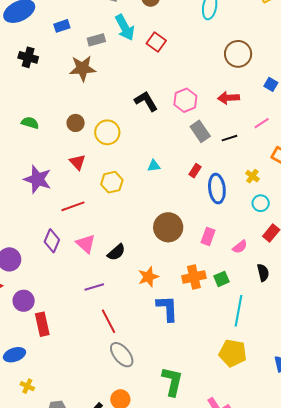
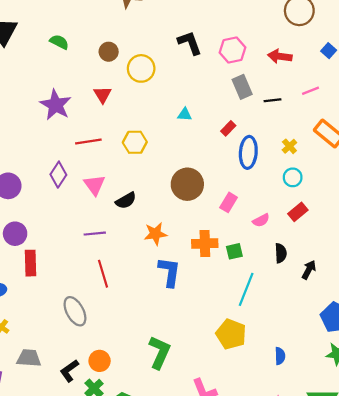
yellow hexagon: (112, 182) -> (135, 142), moved
gray ellipse: (122, 355) -> (75, 311), moved

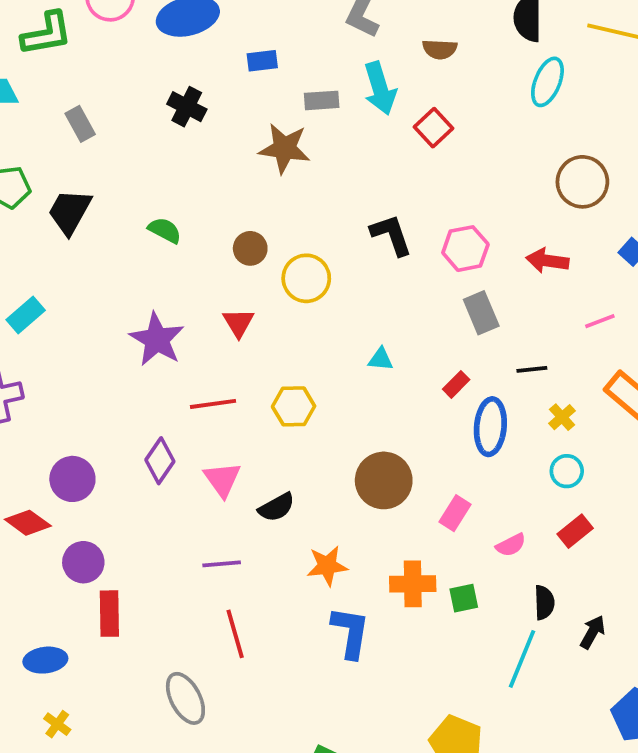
black line: (273, 100) -> (532, 369), moved
cyan line: (246, 289) -> (522, 659), moved

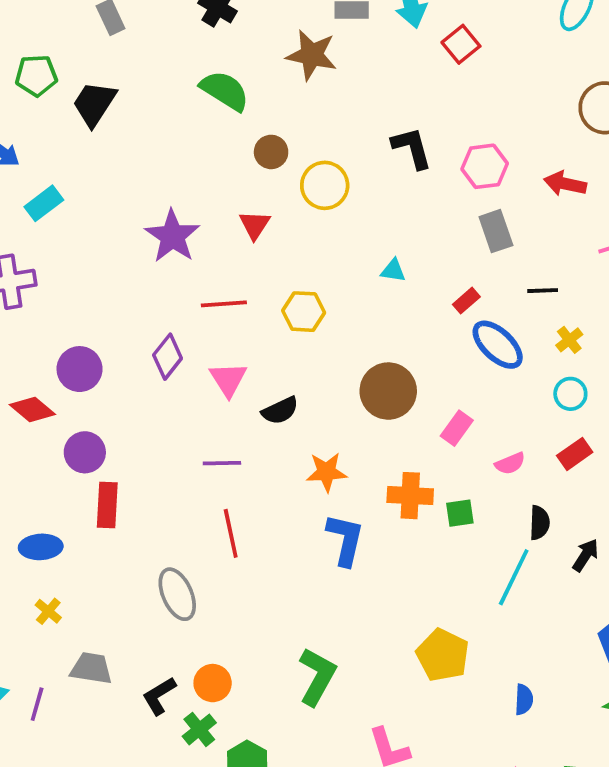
green semicircle: (165, 230) -> (225, 91), moved, size x1.5
blue ellipse: (490, 427) -> (498, 345), turned -56

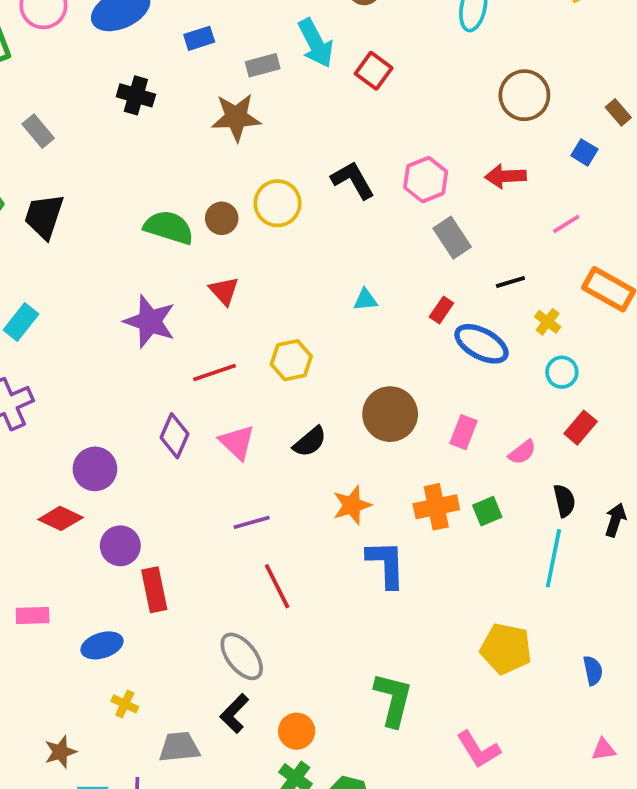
green semicircle: (225, 91) -> (169, 227), moved
yellow circle: (325, 185) -> (278, 203), moved
black semicircle: (280, 411) -> (310, 442), moved
black L-shape: (159, 696) -> (234, 713), moved

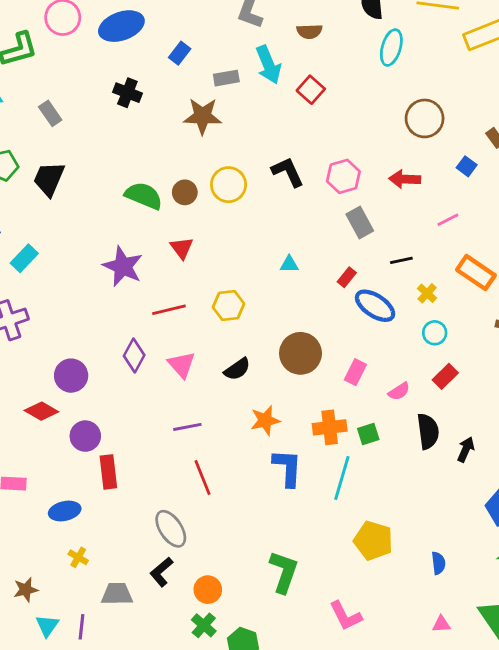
blue rectangle: (199, 38) -> (180, 53), turned -40
black semicircle: (564, 501) -> (428, 431), size x1.4
cyan line: (553, 558) -> (342, 478), moved

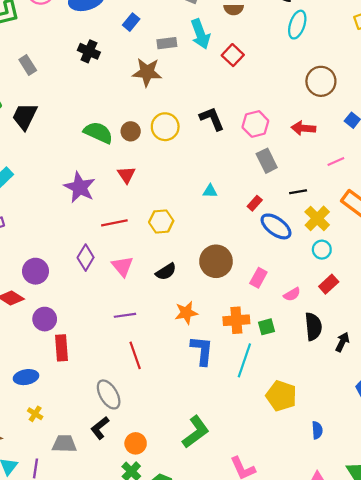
yellow cross: (427, 293) -> (317, 218), size x1.6
yellow pentagon: (373, 541) -> (281, 396), moved
green L-shape: (284, 572) -> (196, 432), turned 32

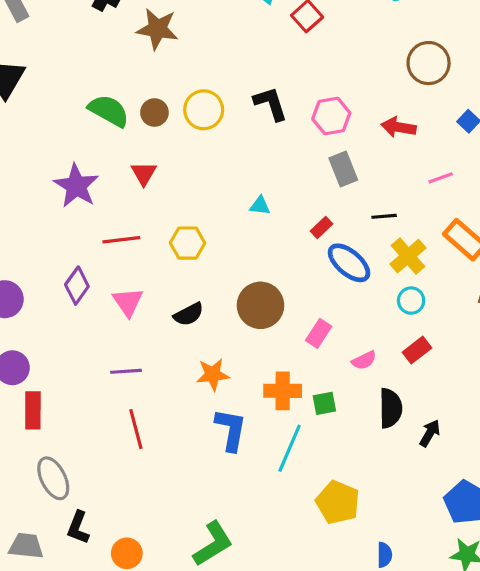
brown star: (147, 72) -> (157, 29), moved
gray ellipse: (109, 394) -> (53, 478), moved
black L-shape: (100, 428) -> (78, 528), turned -35

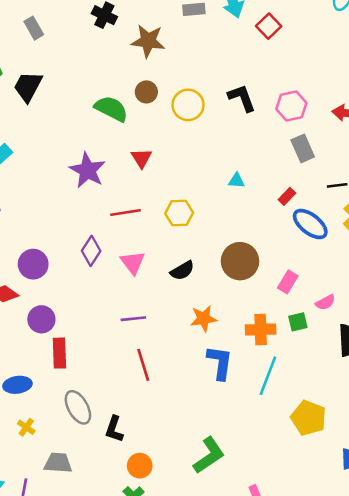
brown circle: (154, 112) -> (146, 92), moved
green square: (324, 403) -> (298, 322), moved
black L-shape: (78, 528) -> (114, 429), moved

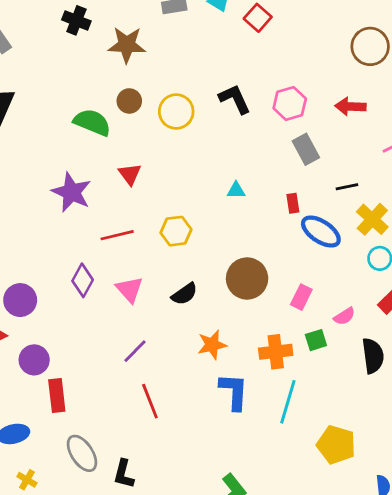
red rectangle: (287, 196) -> (293, 203), turned -48
purple line: (133, 319) -> (135, 351), turned -35

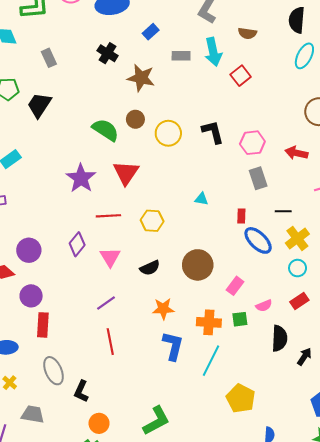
red triangle: (130, 174) -> (126, 173), size x1.5

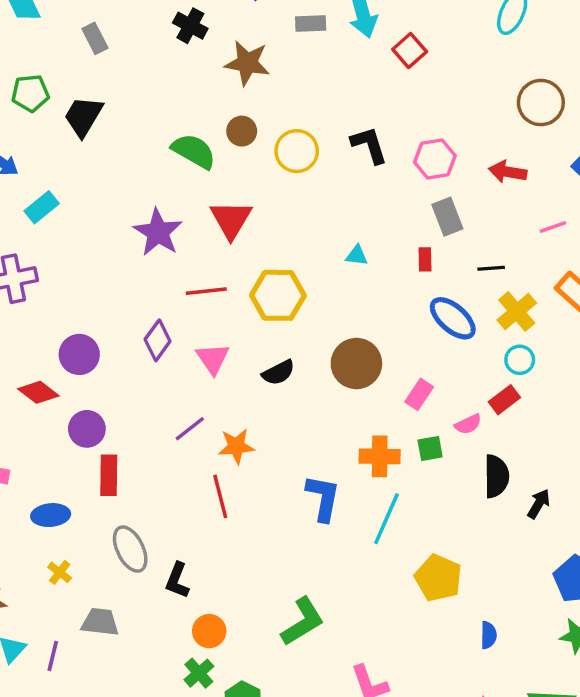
red rectangle: (241, 216) -> (425, 259), moved
yellow hexagon: (152, 221) -> (278, 295), size x1.4
red rectangle: (299, 301) -> (504, 400), moved
purple line: (106, 303) -> (190, 429), moved
orange star: (163, 309) -> (236, 446), moved

